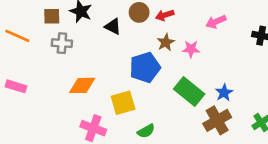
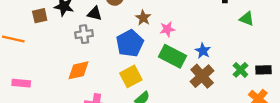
gray cross: (62, 43) -> (84, 34), moved
pink star: (191, 49) -> (167, 29), moved
yellow square: (123, 103) -> (131, 76), moved

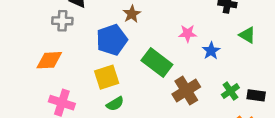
pink star: (167, 29) -> (188, 33), moved
blue star: (203, 51) -> (211, 51), moved

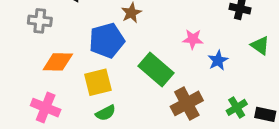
gray cross: (62, 21) -> (40, 21), moved
orange diamond: (49, 60) -> (58, 62), moved

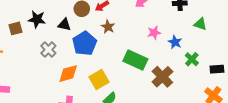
gray cross: (40, 21) -> (48, 50), turned -35
blue pentagon: (107, 41) -> (85, 43), moved
green cross: (237, 107) -> (192, 59), moved

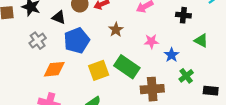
brown star: (108, 27) -> (116, 30), moved
brown cross: (162, 77) -> (152, 89), turned 30
yellow square: (99, 80) -> (99, 70), moved

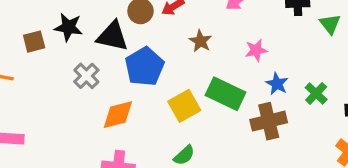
black triangle: (59, 17) -> (112, 36), size x1.5
green triangle: (201, 41) -> (330, 24), moved, turned 32
blue star: (172, 55) -> (277, 84), moved

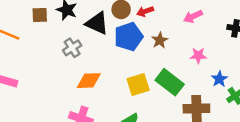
blue pentagon: (144, 67) -> (129, 37), moved
blue star: (277, 84) -> (219, 79), moved

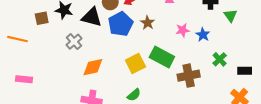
blue star: (219, 79) -> (203, 35), moved

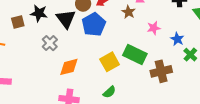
black triangle: (92, 17) -> (66, 19), turned 40
brown star: (148, 23) -> (128, 12), moved
blue star: (203, 35) -> (177, 39), moved

